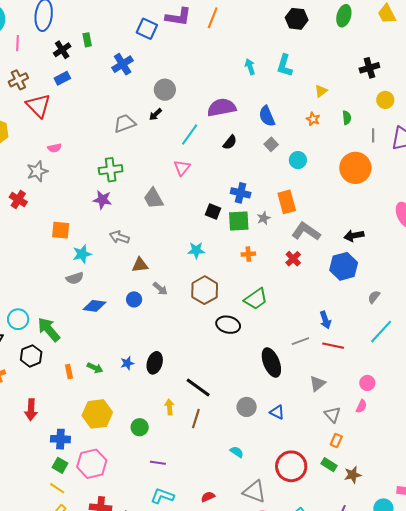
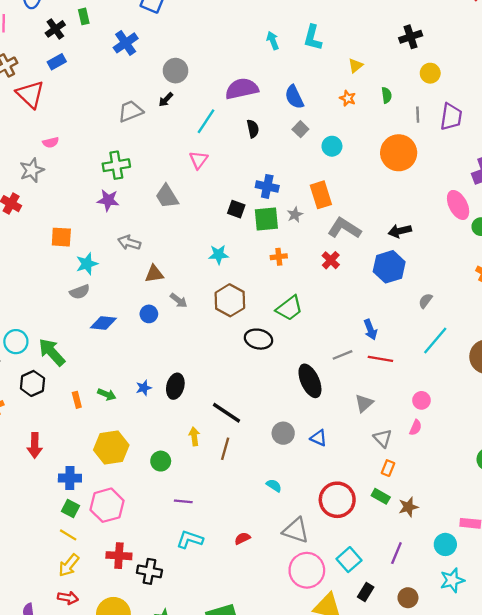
black semicircle: (230, 142) -> (253, 129), turned -49

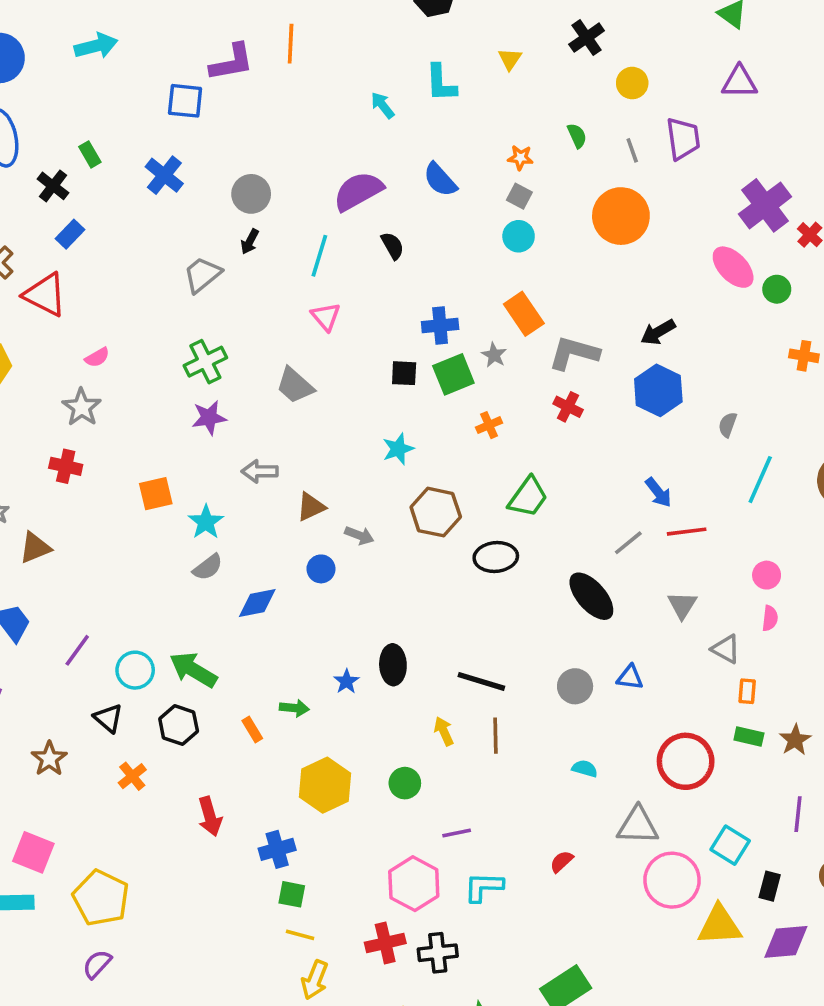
yellow triangle: (356, 66) -> (510, 59), moved
gray square: (300, 129) -> (519, 196), moved
pink hexagon: (107, 505) -> (414, 884), moved

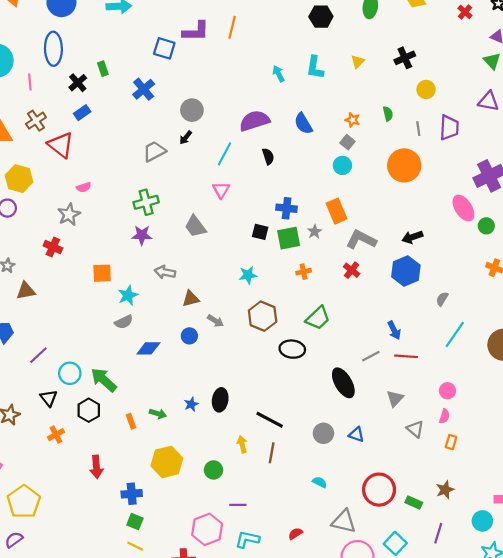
orange rectangle: (747, 691) -> (451, 442), moved
green rectangle: (749, 736) -> (414, 503), moved

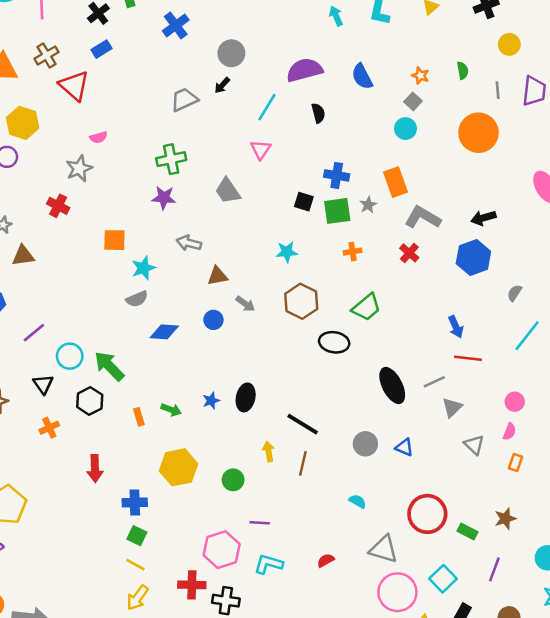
gray line: (371, 356) -> (434, 382), moved

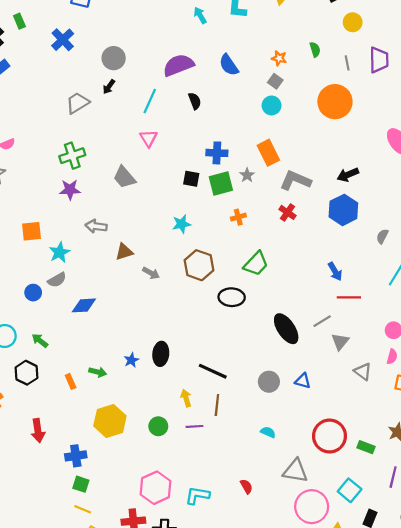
blue circle: (213, 320) -> (33, 293), moved
green arrow: (109, 366) -> (40, 341), size x0.6
purple line: (260, 523) -> (194, 426), moved
red semicircle: (326, 560) -> (246, 486), turned 96

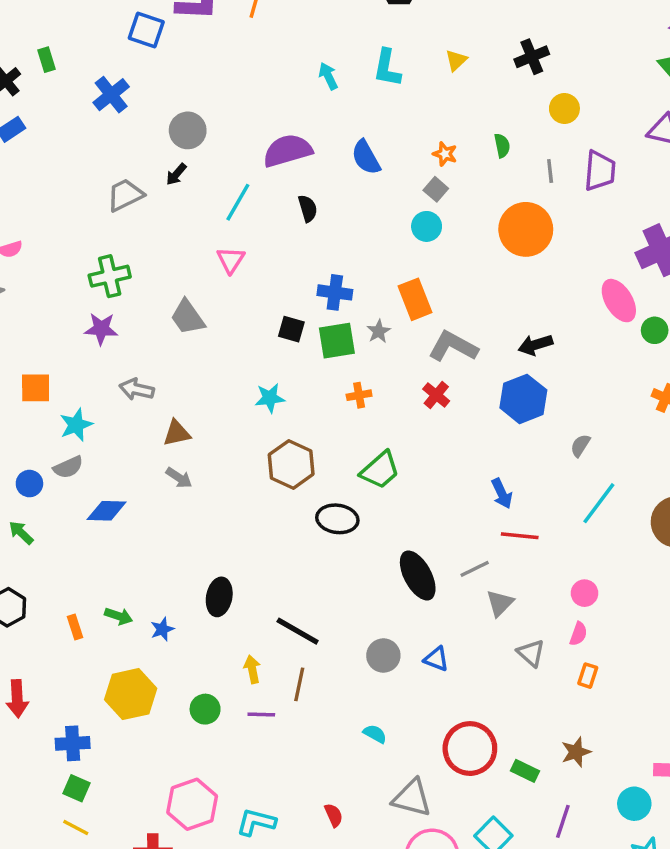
gray arrow: (151, 273) -> (179, 478), moved
green arrow: (40, 341) -> (21, 533), moved
blue star: (131, 360) -> (162, 629), moved

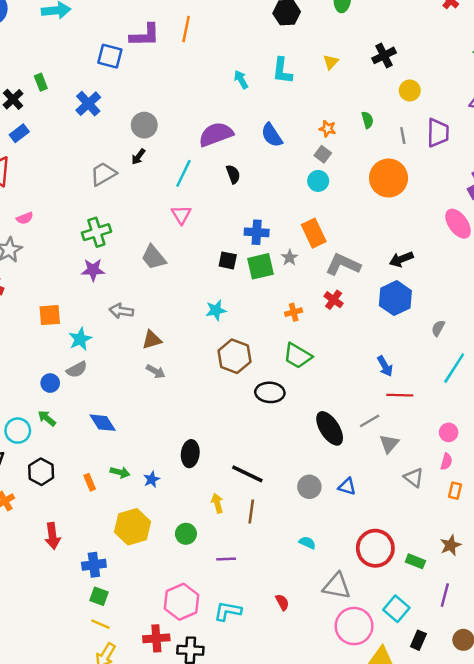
orange cross: (359, 395) -> (294, 312), moved
green trapezoid: (380, 470) -> (298, 356), turned 76
blue diamond: (107, 511) -> (103, 423), moved, turned 60
purple line: (261, 714) -> (226, 559), moved

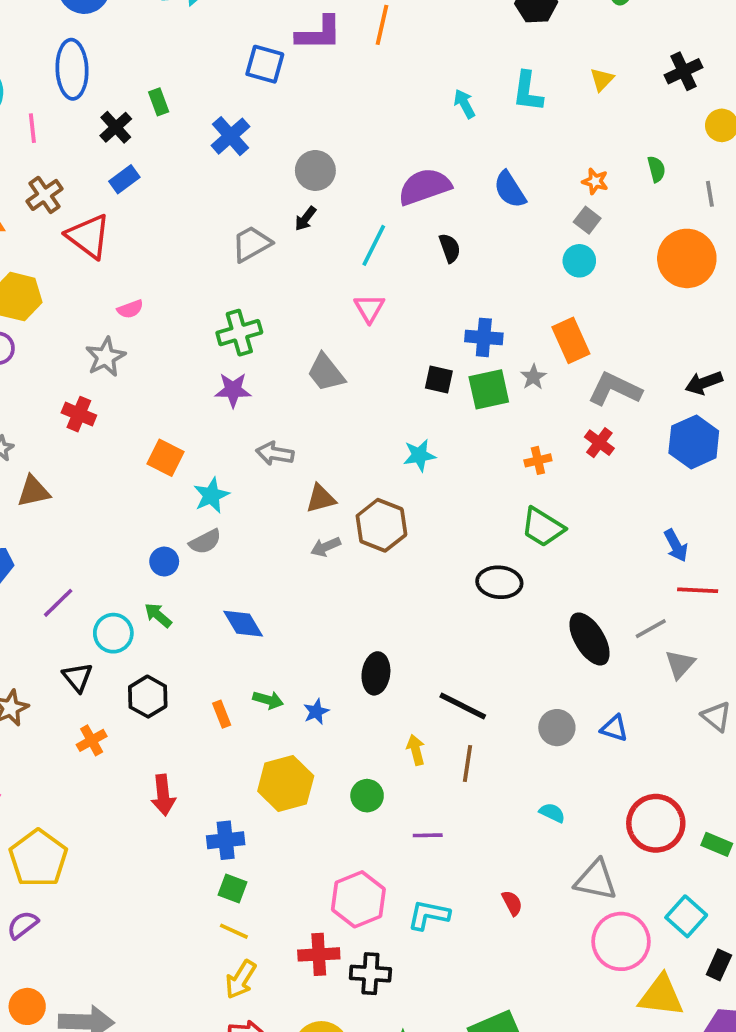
orange square: (50, 315) -> (165, 458), turned 30
brown hexagon: (234, 356) -> (381, 525), moved
gray arrow: (156, 371) -> (326, 547), turned 126

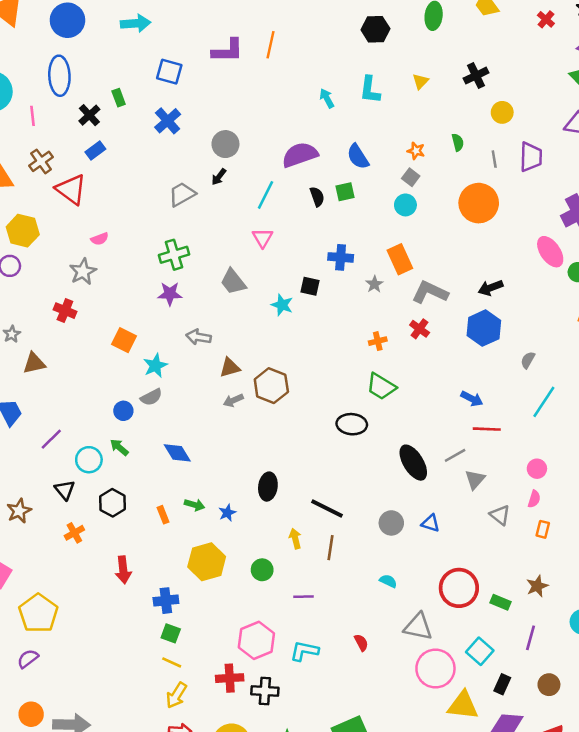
blue square: (265, 64) -> (169, 72), moved
green square: (489, 389) -> (345, 192), moved, size x0.7
cyan star: (419, 455) -> (282, 305), moved, turned 30
blue arrow: (676, 546) -> (472, 399), turned -35

